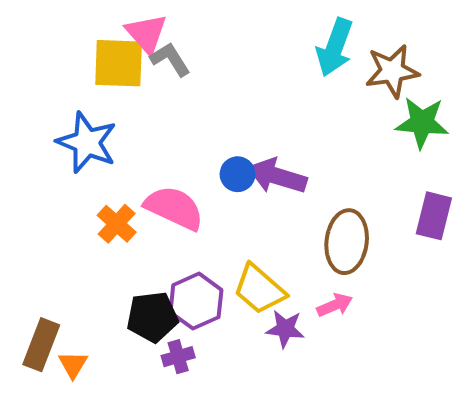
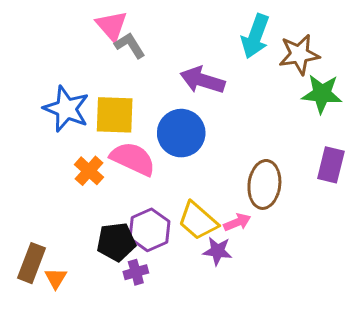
yellow square: (119, 63) -> (115, 115), moved
blue circle: (238, 174) -> (181, 133), size x1.8
purple arrow: (277, 176) -> (202, 80), moved
pink arrow: (335, 305) -> (237, 222), moved

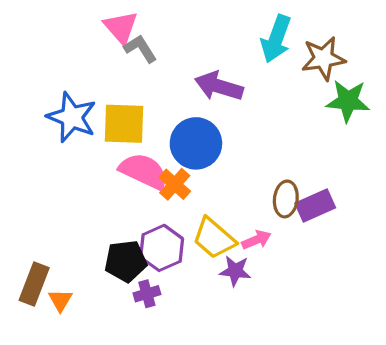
purple rectangle: (331, 165) -> (315, 205), moved, turned 52
orange cross: (89, 171) -> (175, 184), moved
brown ellipse: (264, 184) -> (286, 199), size x0.7

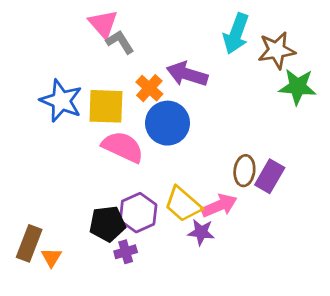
orange cross: (175, 184) -> (149, 88), moved
purple rectangle: (315, 205) -> (270, 176), turned -36
pink arrow: (256, 240) -> (219, 206), size x1.4

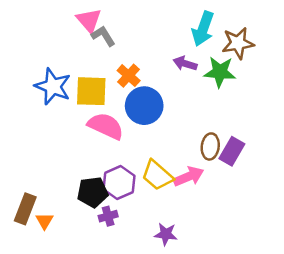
purple arrow: (187, 74) -> (185, 64), moved, size x0.7
green star: (298, 87) -> (220, 72), moved
purple star: (201, 232) -> (166, 234), moved

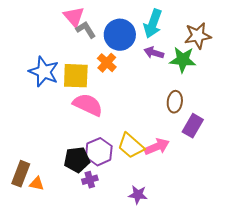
cyan arrow: (203, 29) -> (153, 24), moved
blue circle: (144, 106) -> (120, 35), moved
brown ellipse: (210, 146) -> (175, 102), moved
orange triangle: (44, 221) -> (37, 184), turned -49

